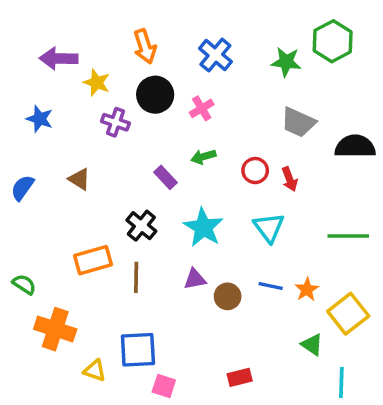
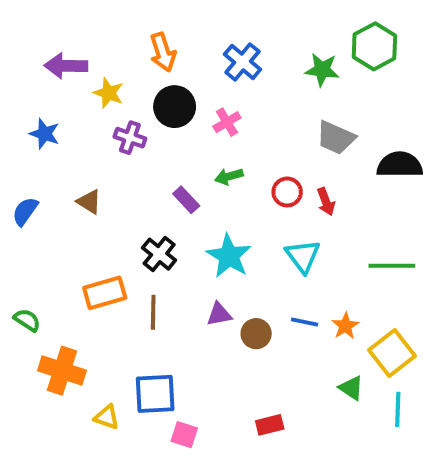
cyan line: (341, 383) -> (398, 409), moved

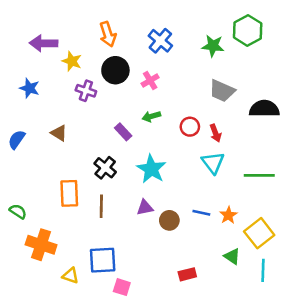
cyan triangle: (303, 256) -> (213, 163), moved
orange rectangle: (105, 293) -> (69, 193), turned -76
red rectangle: (270, 425) -> (187, 274), moved

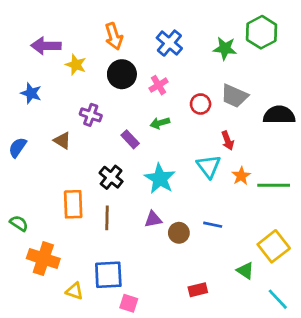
purple cross: (86, 91) -> (91, 115), moved
red circle: (190, 127) -> (201, 104), moved
cyan triangle: (213, 163) -> (209, 166), moved
orange star: (228, 215) -> (241, 176), moved
cyan line: (263, 270) -> (278, 299), moved, turned -45

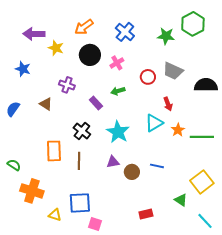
orange arrow: (114, 36) -> (84, 27), turned 72
cyan triangle: (209, 166) -> (154, 123), turned 36

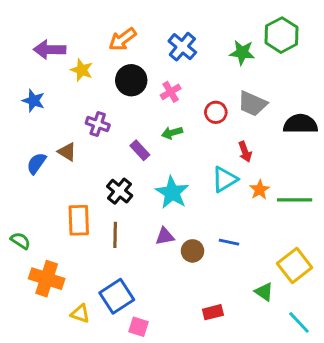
blue semicircle: (13, 109) -> (36, 163), moved
blue square: (80, 203) -> (117, 296), turned -30

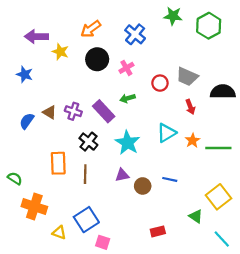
green star: (242, 53) -> (173, 16), moved
purple cross: (98, 124) -> (73, 111), moved
purple rectangle: (140, 150) -> (104, 111), size x1.5
red arrow: (245, 152) -> (190, 107), moved

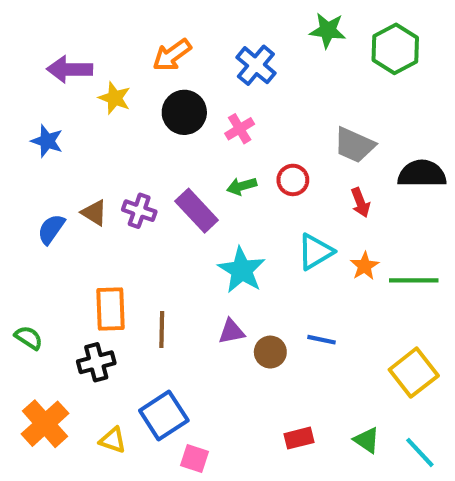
red circle: (160, 83) -> (293, 180), moved
black cross: (88, 142) -> (96, 362), moved, turned 36
orange cross: (34, 207) -> (45, 424), moved, turned 30
green triangle: (196, 216) -> (367, 440), moved

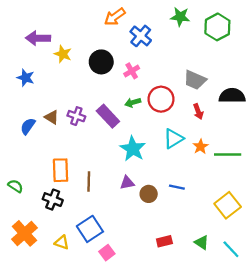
orange arrow: (172, 55) -> (115, 17), moved
red circle: (293, 180) -> (161, 99), size x1.5
black cross: (96, 362) -> (53, 200), turned 36
pink square: (195, 459) -> (107, 253), turned 35

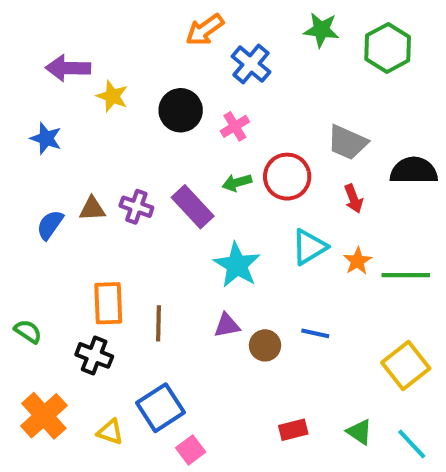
brown triangle: (52, 117) -> (92, 209), turned -35

